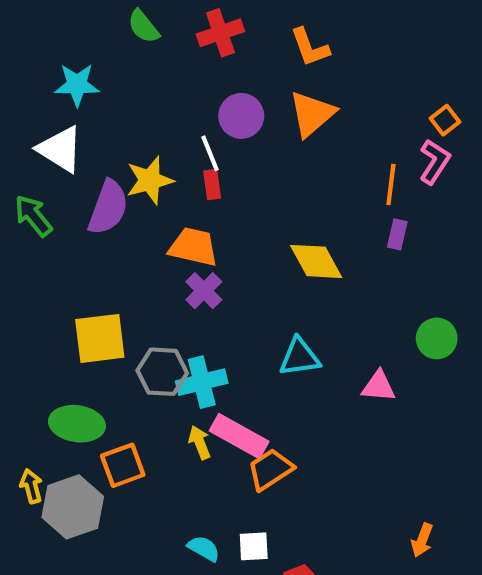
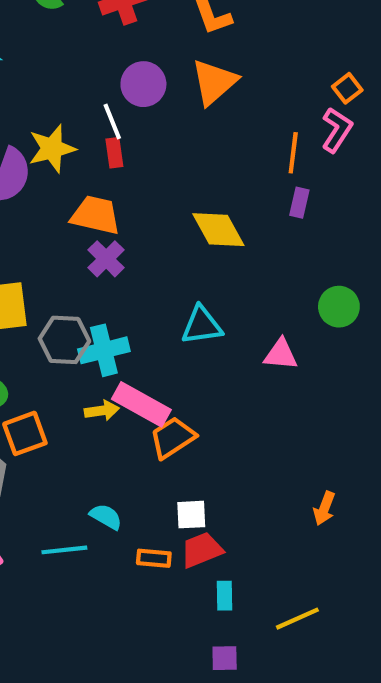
yellow arrow: (200, 442) -> (102, 411), turned 104
white square: (254, 546) -> (191, 515), moved

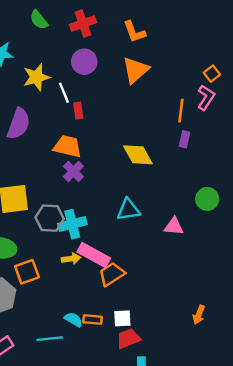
purple circle: (143, 84) -> (84, 62), moved
white line: (112, 122) -> (64, 93), moved
yellow star: (52, 149) -> (36, 77), moved
orange rectangle: (154, 558) -> (93, 320), moved

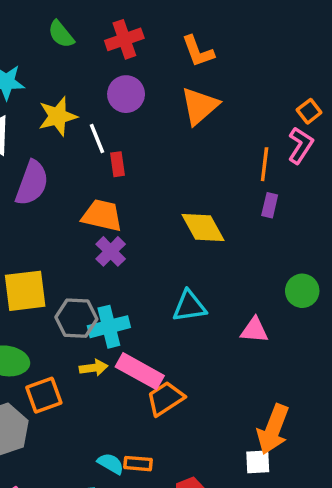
yellow arrow: (71, 259) -> (94, 368), moved
orange arrow: (199, 315) -> (273, 429), moved, size x1.8
white square: (122, 318) -> (258, 462), moved

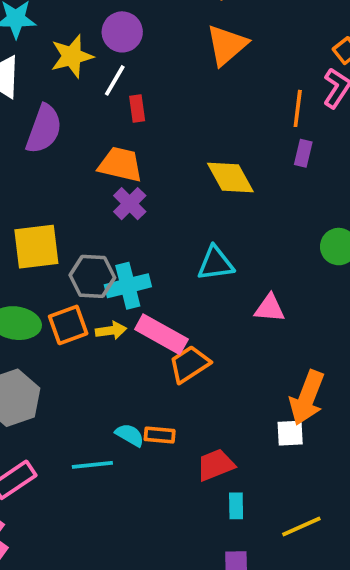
purple circle: (126, 94) -> (122, 32), moved
white line: (97, 139) -> (115, 80), turned 52
pink triangle: (254, 330) -> (270, 308), moved
orange square: (44, 395) -> (68, 325), moved

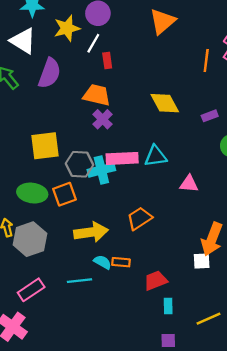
purple rectangle: (303, 153) -> (210, 116), moved, turned 56
yellow arrow: (111, 331) -> (91, 232), moved, size x1.8
pink rectangle: (161, 334) -> (122, 158), moved, turned -32

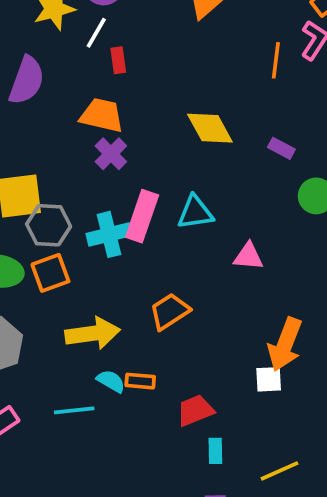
purple rectangle: (210, 116) -> (281, 148), turned 49
pink rectangle: (122, 158) -> (142, 216), turned -68
gray hexagon: (79, 164) -> (49, 225), moved

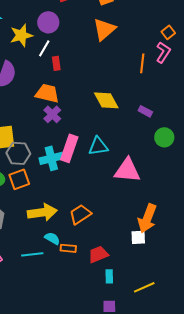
pink triangle: (248, 256) -> (127, 170), size x1.6
orange trapezoid: (170, 311) -> (80, 214), moved
orange rectangle: (140, 381) -> (68, 248), moved

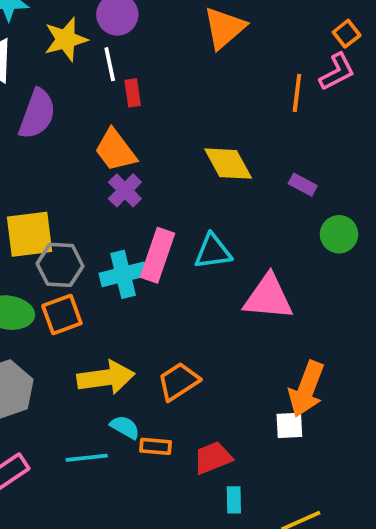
white line: (44, 48) -> (110, 64), turned -42
pink L-shape: (163, 52) -> (337, 72), turned 30
orange trapezoid: (47, 93) -> (115, 150), turned -140

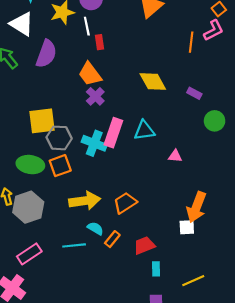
cyan cross: (123, 274) -> (94, 143), turned 35
pink triangle: (268, 297) -> (175, 156), size x0.5
orange rectangle: (156, 446) -> (112, 239), turned -56

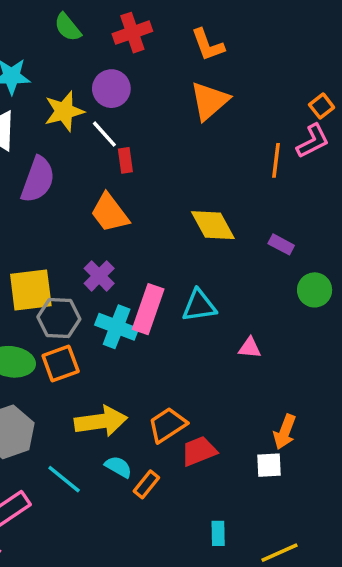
white line: (87, 26) -> (104, 134), turned -30
purple cross: (95, 96) -> (99, 276), moved
orange arrow: (196, 207) -> (285, 432), size x0.7
cyan line: (74, 245) -> (64, 479), moved, turned 45
red trapezoid: (144, 245) -> (199, 451), moved

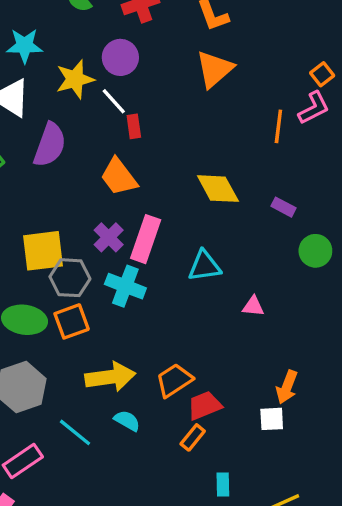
pink rectangle: (148, 309) -> (146, 239), moved
orange rectangle: (146, 484) -> (193, 437), moved

